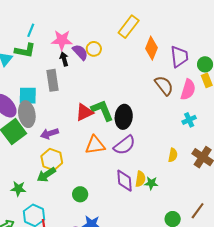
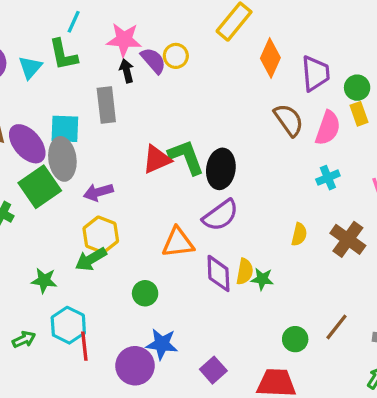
green L-shape: (25, 50) -> (63, 55), turned 65
orange triangle: (95, 145) -> (178, 243), moved

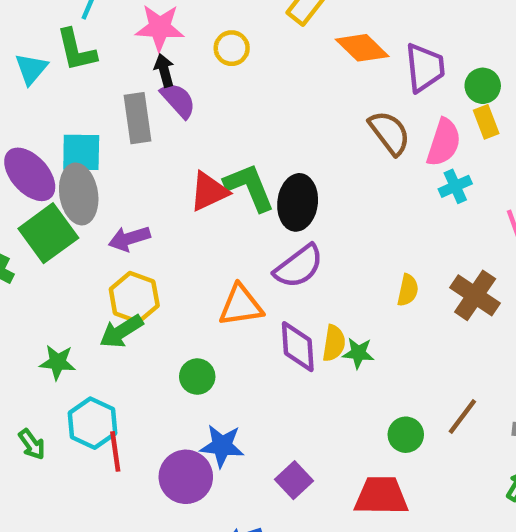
orange diamond: (270, 58) -> (362, 48), turned -69
purple semicircle: (153, 61) -> (178, 100), moved
cyan cross: (328, 178) -> (455, 186), moved
green arrow: (24, 339) -> (32, 444), turned 80

